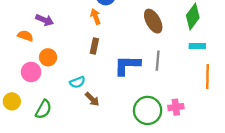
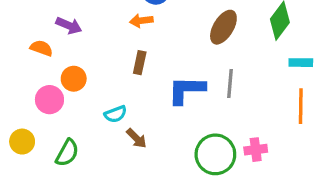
orange arrow: (96, 17) -> (141, 21), turned -77
brown ellipse: (153, 21) -> (223, 27), turned 60
cyan rectangle: (197, 46) -> (301, 63), moved

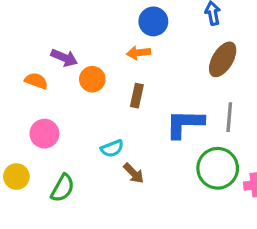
orange circle: (74, 79) -> (92, 79), moved
green circle: (215, 154) -> (218, 168), moved

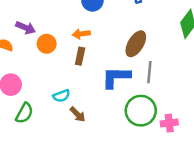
orange arrow: (138, 53) -> (81, 34), moved
brown ellipse: (223, 59) -> (136, 44), moved
green semicircle: (63, 188) -> (24, 113), moved

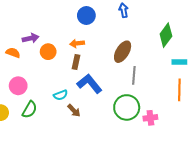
purple arrow: (26, 28) -> (31, 38), turned -35
blue L-shape: (116, 77) -> (89, 84), moved, turned 50

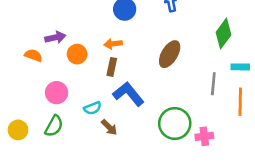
gray line: (134, 75) -> (213, 84), moved
pink circle: (18, 86) -> (57, 93), moved

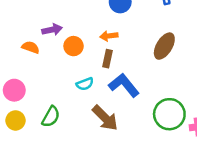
pink circle: (57, 93) -> (14, 90), moved
cyan semicircle: (93, 108) -> (85, 84), moved
brown arrow: (109, 127) -> (105, 118), size x1.6

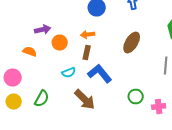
orange semicircle: (31, 47) -> (30, 52), moved
green circle: (169, 114) -> (136, 96), size x0.6

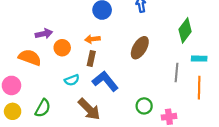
orange semicircle: (30, 52) -> (30, 57), size x1.5

